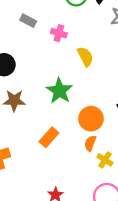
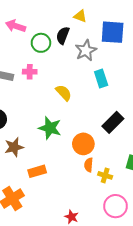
pink cross: (59, 33) -> (30, 72), moved
orange rectangle: (49, 137) -> (37, 171), moved, turned 48

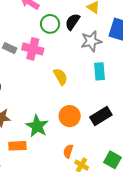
pink cross: (30, 72) -> (33, 49), size x1.5
green star: (50, 128) -> (37, 126), moved
orange circle: (83, 144) -> (70, 116), moved

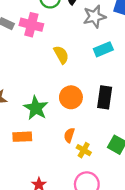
cyan rectangle: (99, 71) -> (103, 49), turned 72
black rectangle: (101, 116) -> (105, 97), turned -50
orange rectangle: (17, 146) -> (22, 137), moved

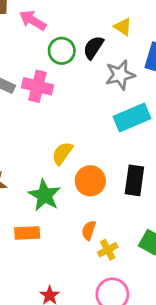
cyan rectangle: (103, 49) -> (132, 118), size x1.4
yellow semicircle: (61, 55) -> (62, 153), moved, turned -114
yellow cross: (84, 150) -> (108, 250), turned 32

